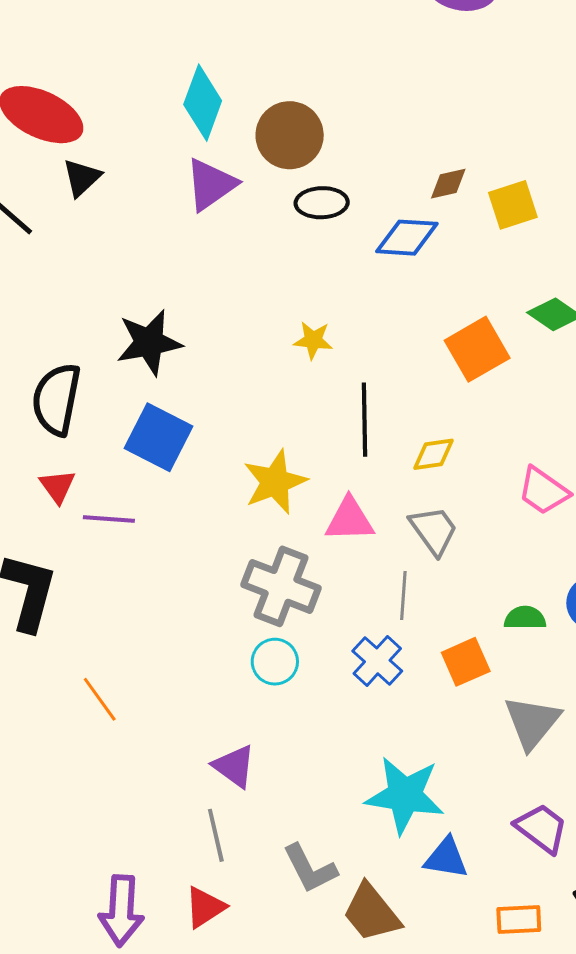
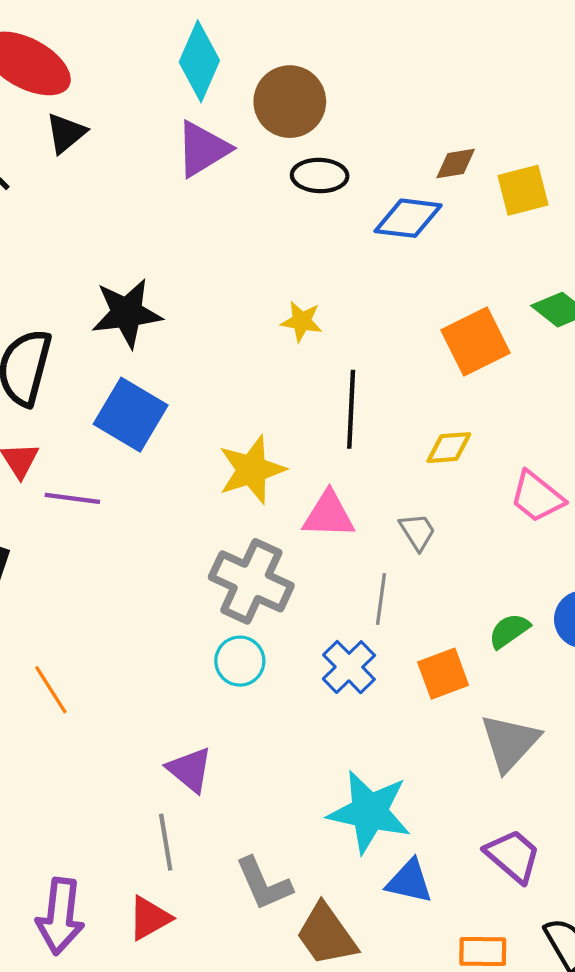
yellow diamond: (434, 454) -> (449, 448), moved
gray trapezoid: (434, 530) -> (417, 532), size x0.7
green semicircle: (525, 618) -> (509, 631), turned -39

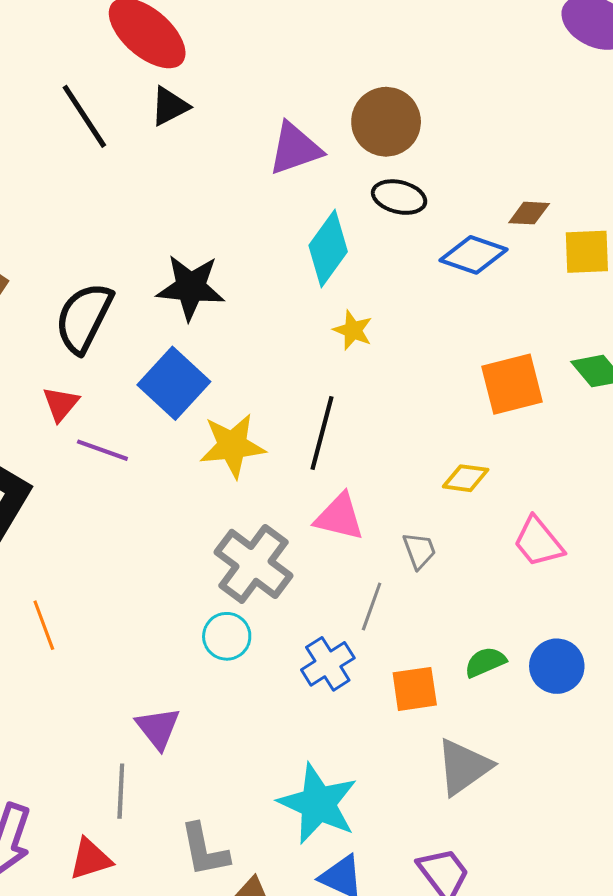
cyan diamond: (199, 61) -> (328, 249), moved
black line: (351, 409) -> (322, 433), moved
yellow star: (252, 470) -> (232, 446), moved

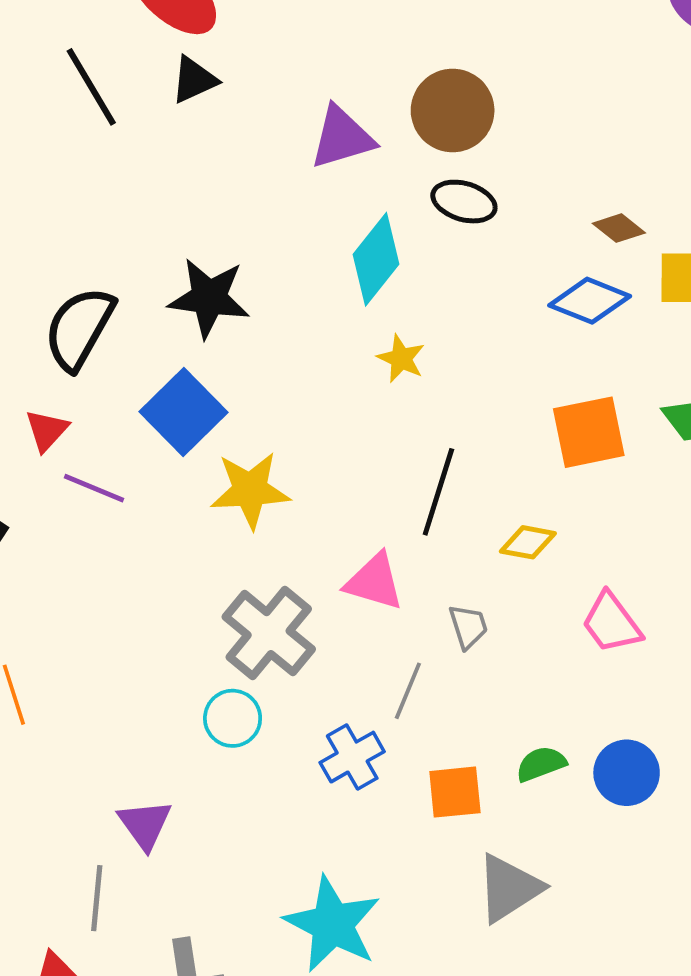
brown diamond: (529, 213) -> (619, 228), turned 33
blue diamond: (473, 255) -> (590, 301), moved
black line: (322, 433) -> (438, 492), moved

